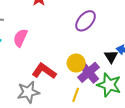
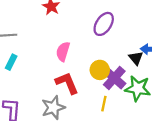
pink semicircle: (20, 38) -> (63, 52), moved
red L-shape: (44, 71) -> (67, 83), turned 40

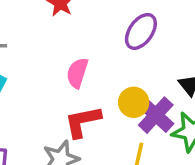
red L-shape: (67, 83) -> (83, 122), turned -80

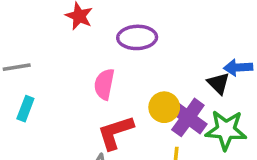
purple ellipse: (141, 31) -> (137, 37), moved, turned 60

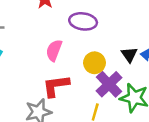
black triangle: (218, 83) -> (129, 55), moved
yellow circle: (164, 107) -> (95, 63), moved

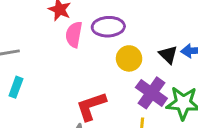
pink semicircle: (54, 50) -> (74, 35), moved
yellow circle: (95, 63) -> (129, 58), moved

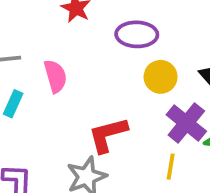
pink semicircle: (74, 35) -> (55, 76), moved, turned 150

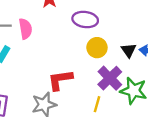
pink semicircle: (55, 76) -> (25, 29), moved

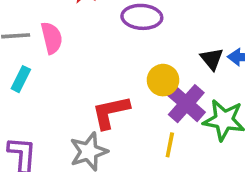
yellow circle: (97, 48) -> (163, 80), moved

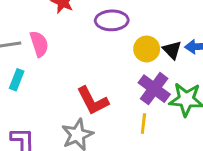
yellow circle: (163, 80) -> (147, 49), moved
red L-shape: (111, 112) -> (93, 101), turned -100

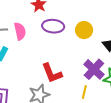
purple ellipse: (112, 20) -> (53, 26), moved
yellow circle: (147, 49) -> (84, 30), moved

